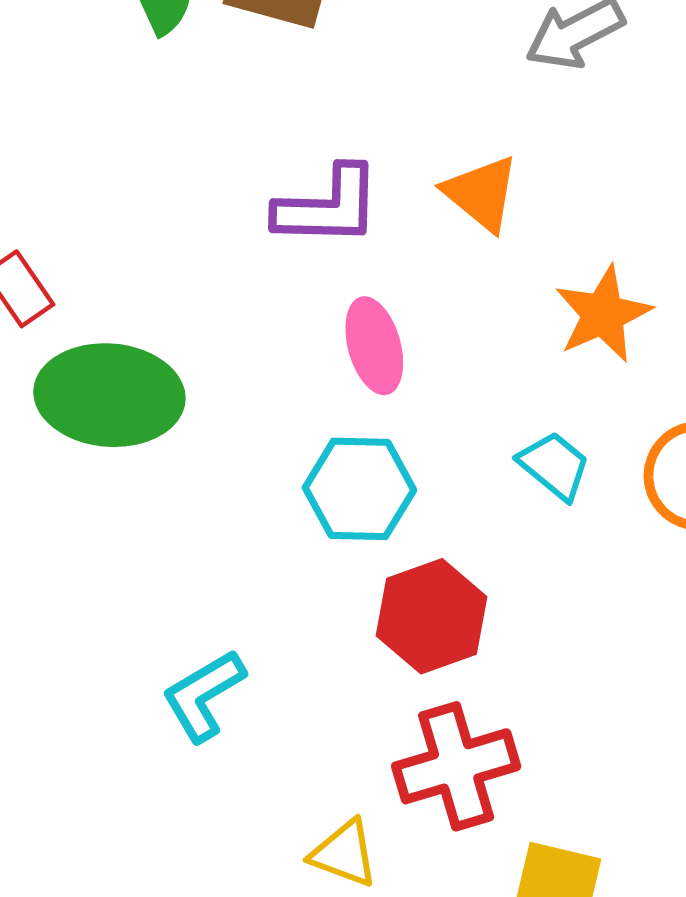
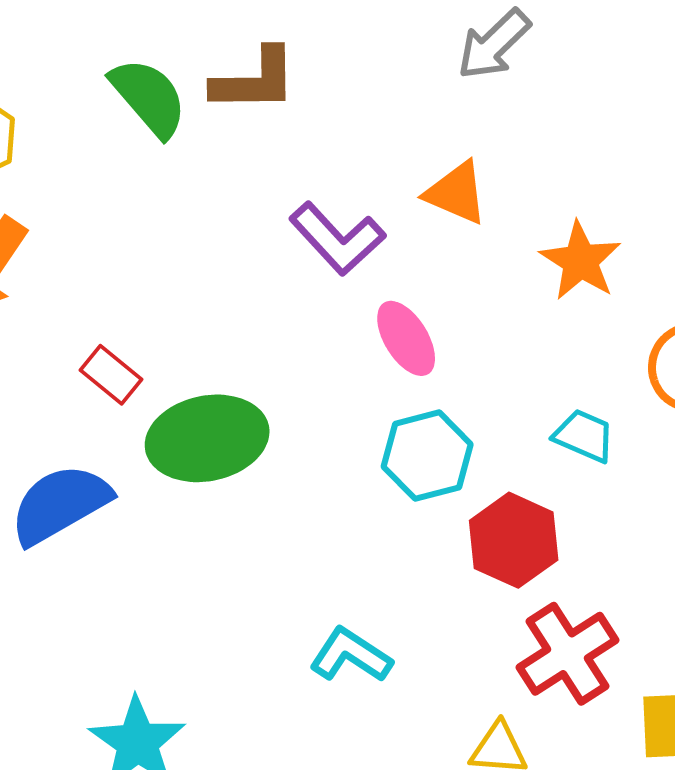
purple L-shape: (328, 207) -> (337, 239), turned 62
cyan trapezoid: (554, 466) -> (584, 436), moved
cyan L-shape: (204, 695) -> (351, 655), turned 80

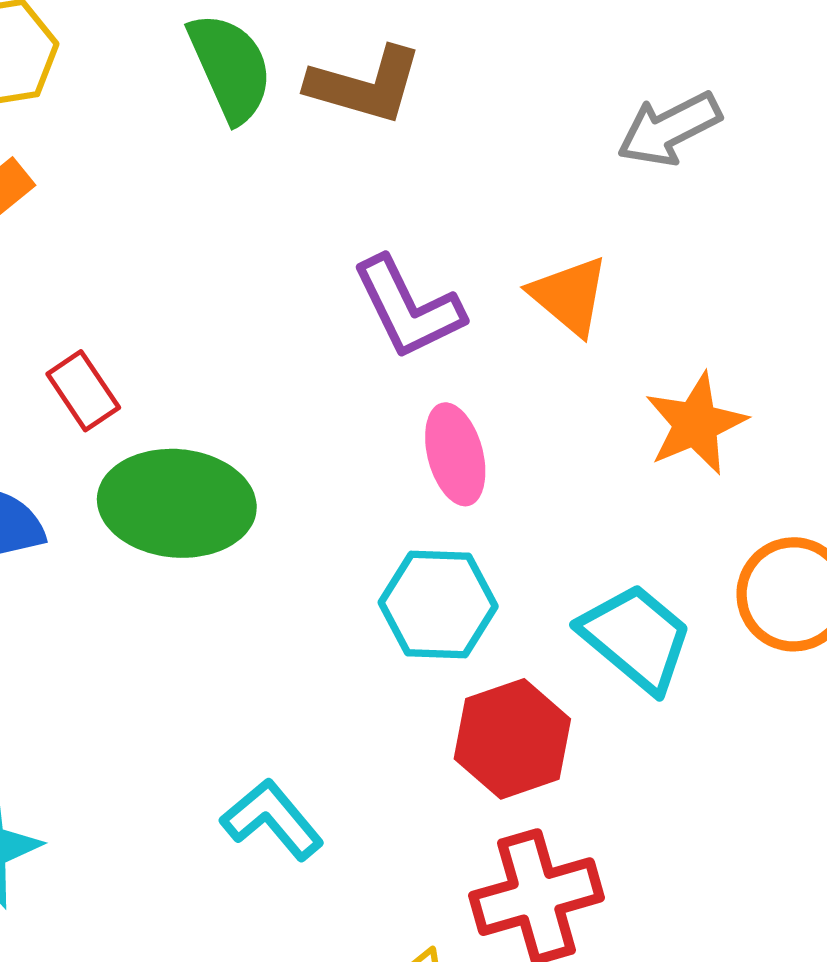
cyan trapezoid: (584, 436) -> (636, 638), size x1.5

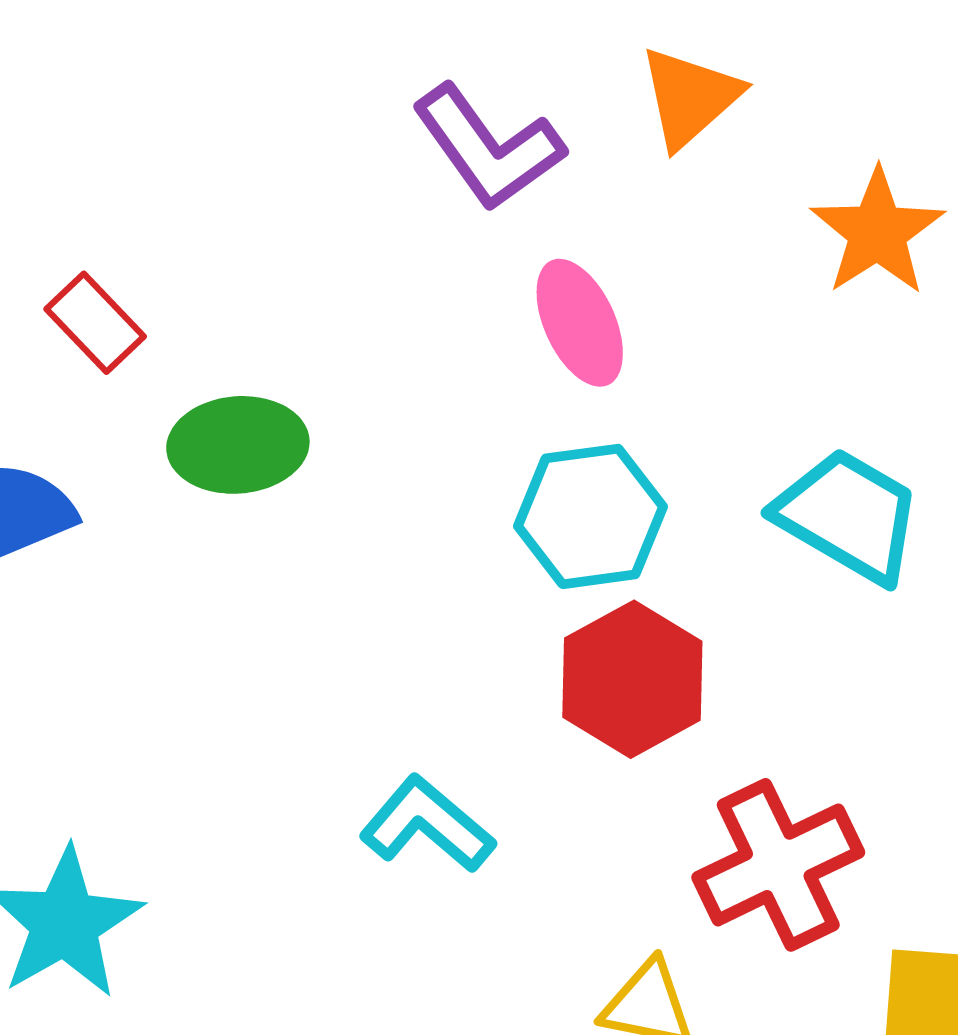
orange triangle: (569, 296) -> (690, 97), turned 48
green ellipse: (177, 503) -> (238, 445), size x0.7
red hexagon: (512, 739) -> (632, 679), moved

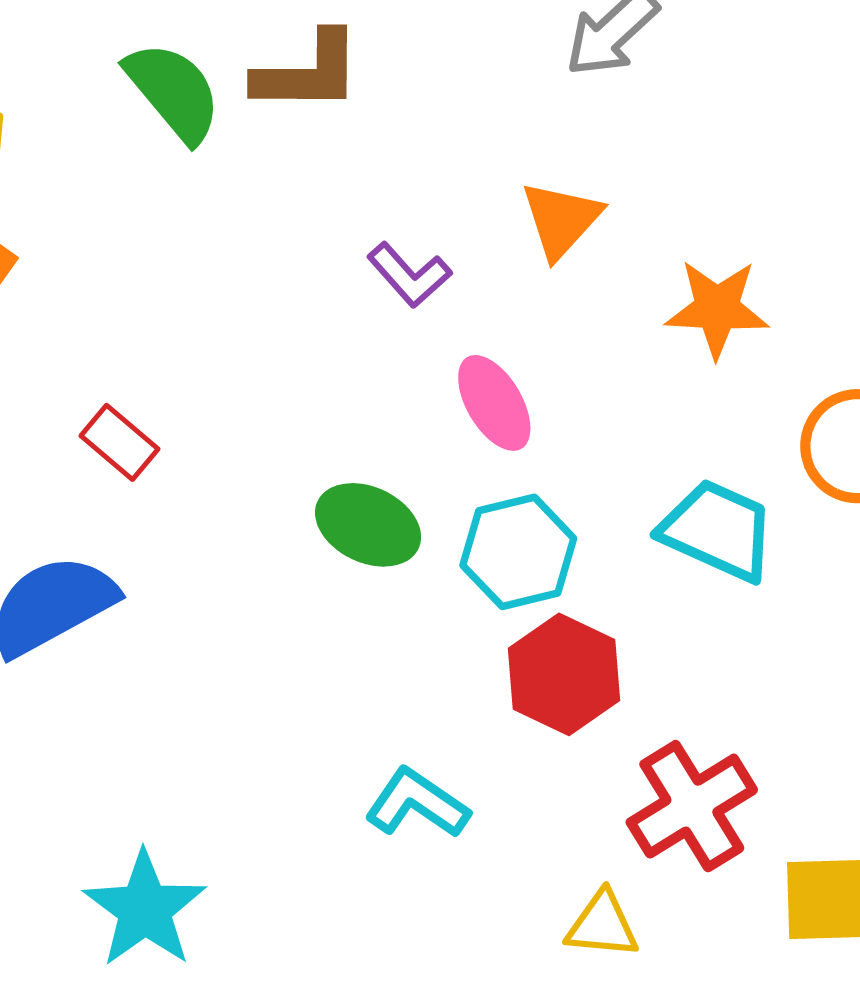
purple L-shape: (488, 148) -> (409, 275), size x0.7
orange star: (877, 232) -> (717, 309), turned -30
green ellipse: (238, 445) -> (368, 525), moved, turned 36

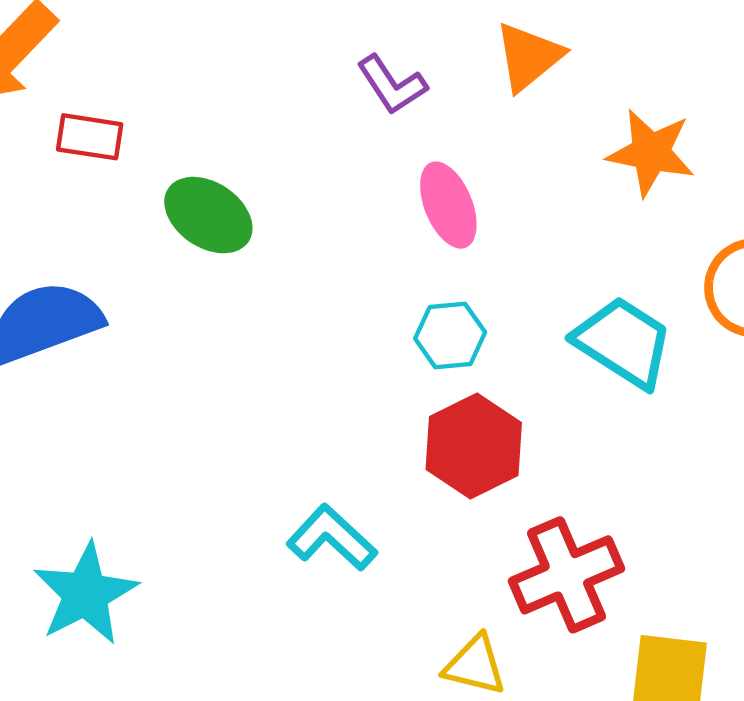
red rectangle: (119, 442) -> (90, 137), moved, turned -40
green ellipse: (368, 525) -> (208, 215), moved
cyan hexagon: (518, 552) -> (450, 335), size x0.7

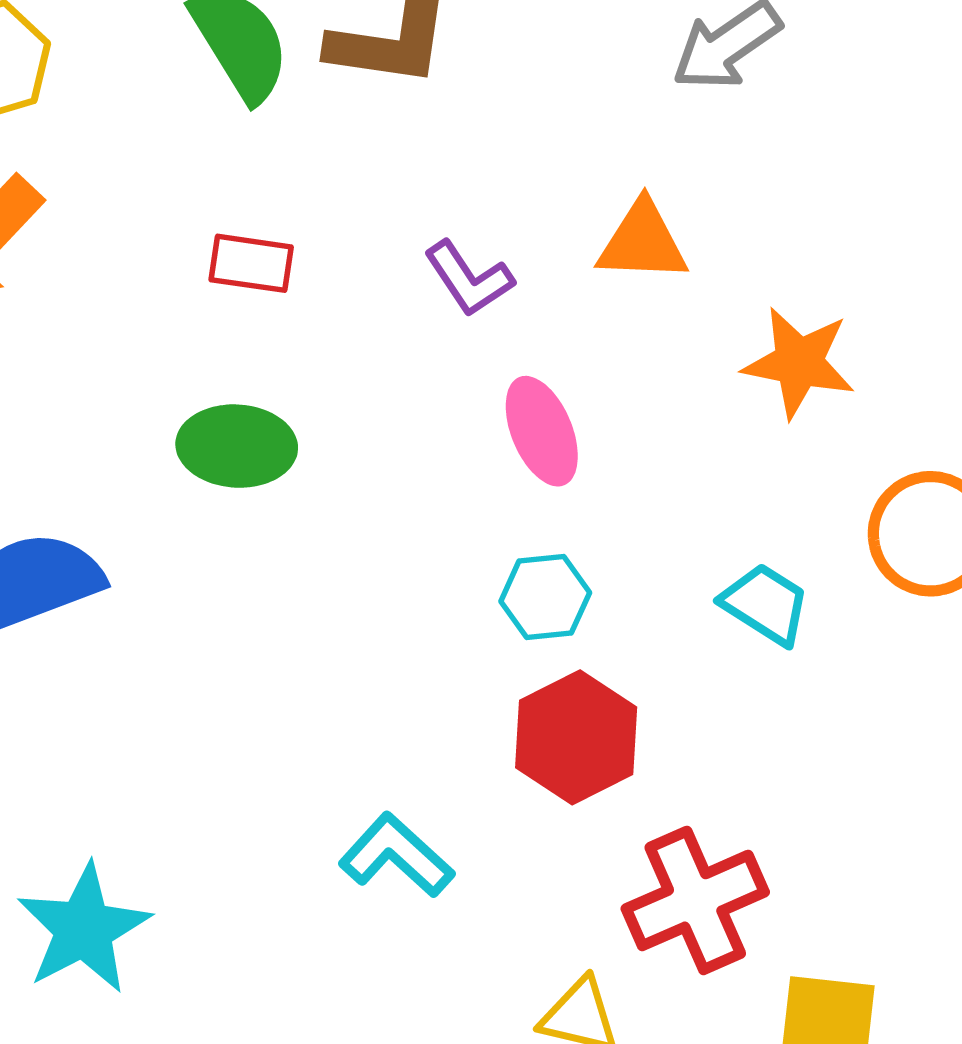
orange triangle: (529, 57) -> (643, 242), turned 42
red rectangle: (90, 137) -> (251, 263), moved
green ellipse: (208, 215) -> (237, 446), turned -30
cyan trapezoid: (623, 342) -> (765, 604), size x0.7

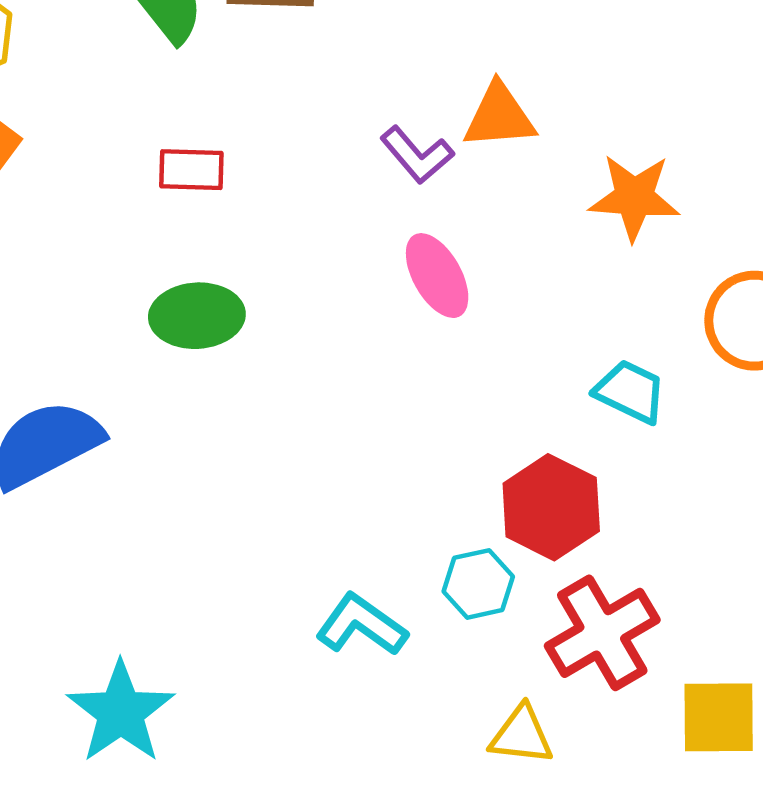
purple L-shape: (469, 279) -> (417, 155), moved
cyan hexagon: (545, 597) -> (478, 584), moved
red hexagon: (576, 737) -> (551, 507), moved

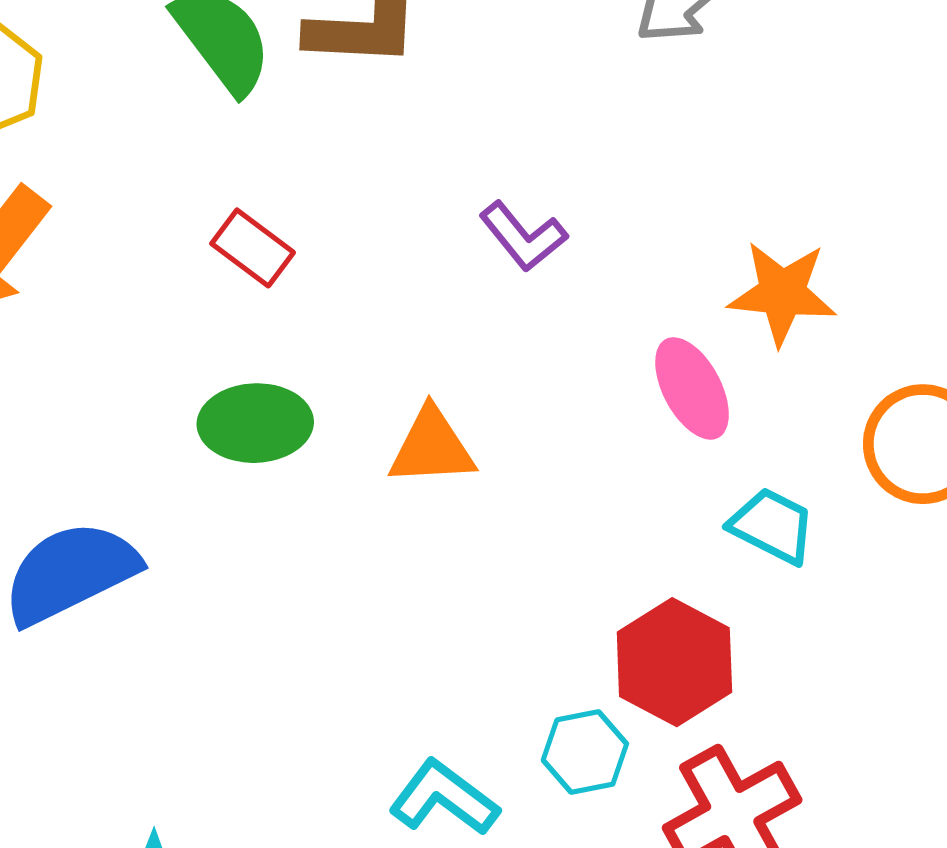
orange triangle: (499, 116) -> (432, 447), moved
red rectangle: (191, 170) -> (253, 248), turned 34
pink ellipse: (437, 276) -> (692, 388), moved

